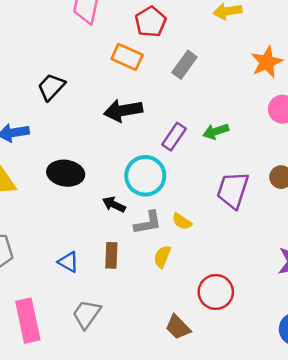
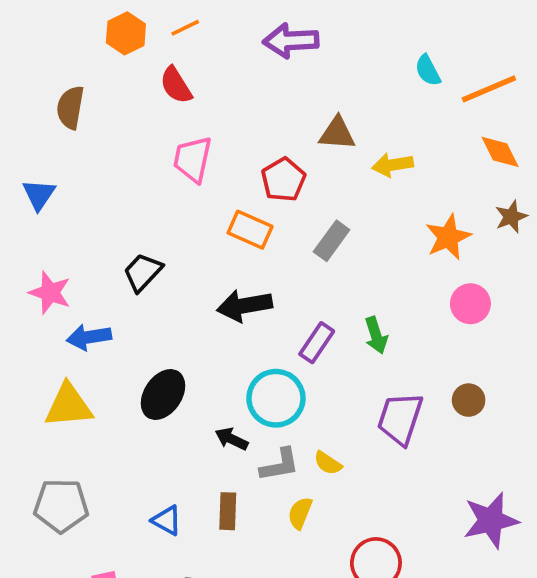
green arrow: (216, 131) -> (376, 335), turned -90
black ellipse: (66, 173) -> (163, 394), turned -64

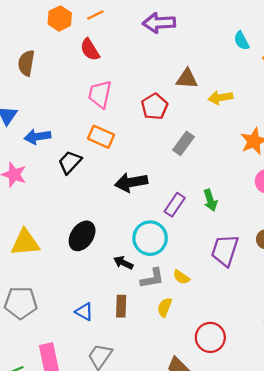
orange rectangle: (250, 230) -> (101, 137), moved
blue arrow: (89, 337) -> (37, 137), moved

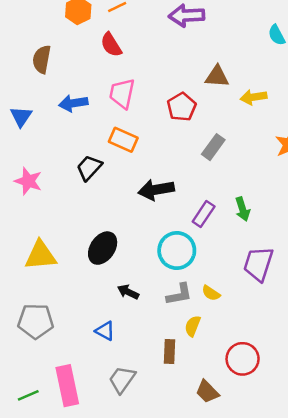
blue arrow: (37, 137) -> (73, 103), moved
black arrow: (123, 263) -> (128, 292), moved
brown rectangle: (121, 306) -> (170, 352), moved

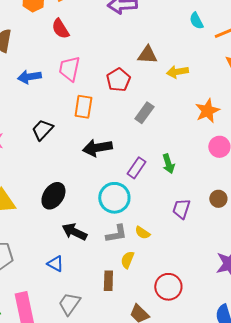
orange rectangle: (123, 140) -> (83, 107), moved, turned 75
purple trapezoid: (258, 264) -> (181, 209), size x0.7
black arrow: (128, 292) -> (74, 232), size x1.4

